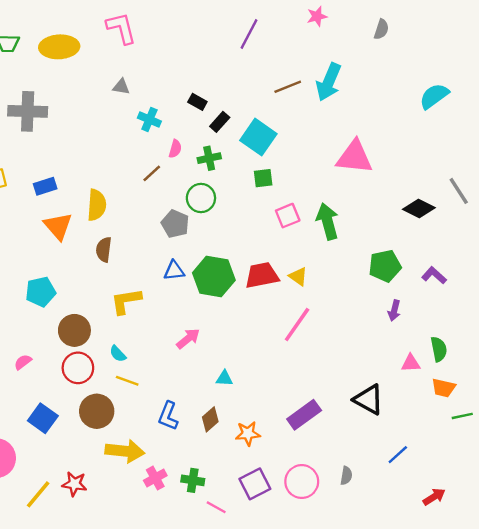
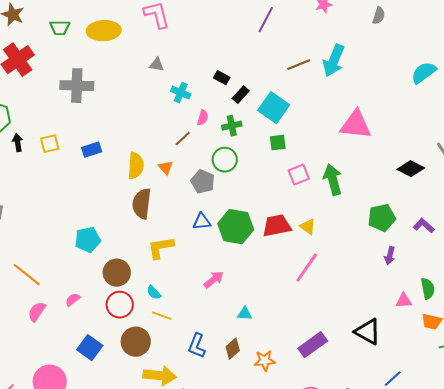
orange triangle: (58, 226) -> (166, 168), moved, size x0.6
brown semicircle: (104, 250) -> (142, 204), size x1.4

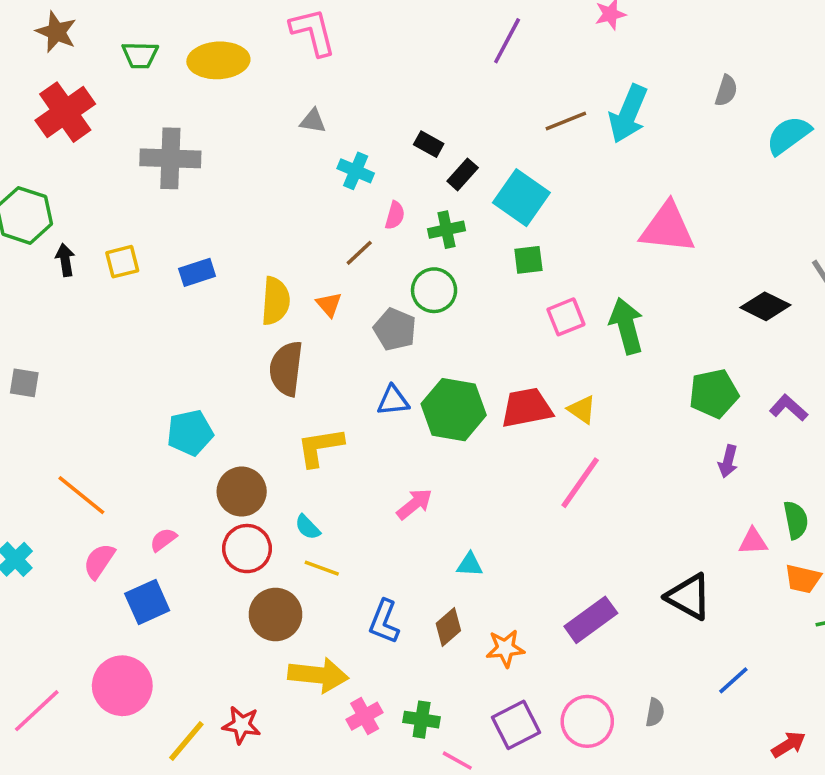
gray semicircle: (379, 16) -> (726, 91), moved
blue square: (90, 348) -> (147, 602), moved, turned 30

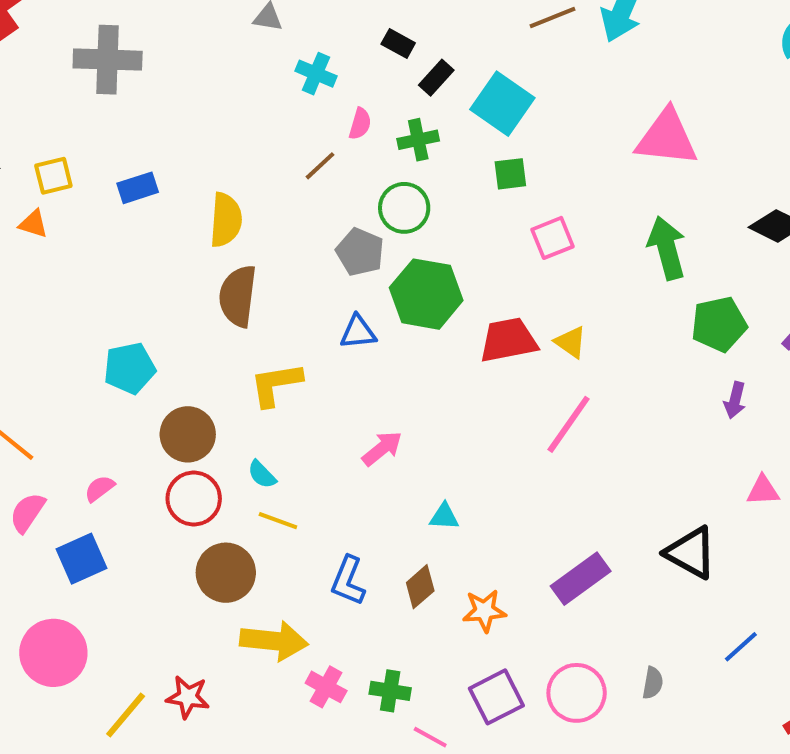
orange triangle: (329, 304) -> (33, 224), moved, turned -32
green arrow: (626, 326) -> (667, 248), moved
green hexagon: (454, 410) -> (426, 294), moved
pink cross: (365, 716) -> (326, 687), turned -32

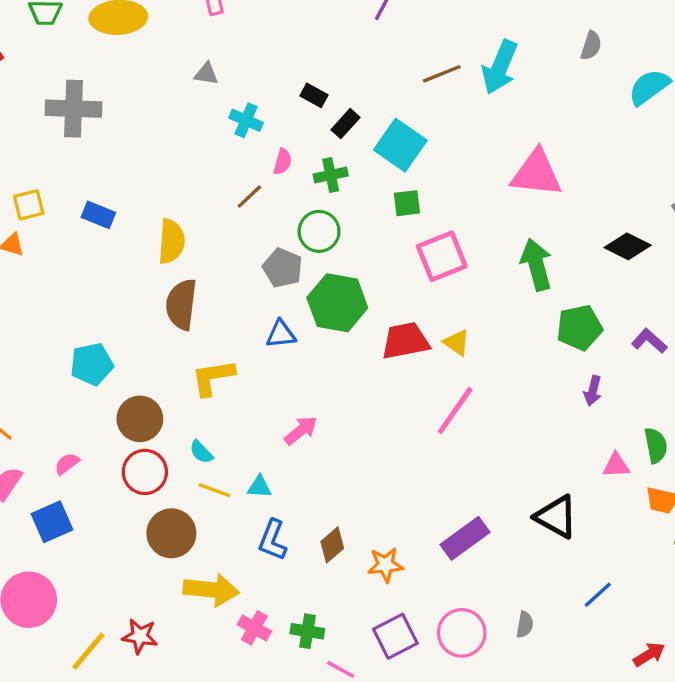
blue rectangle: (138, 188) -> (98, 215), turned 40
pink square: (552, 238) -> (442, 256), size x1.4
cyan triangle: (444, 517) -> (259, 487), moved

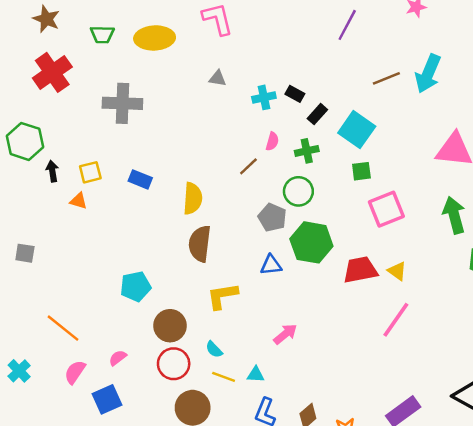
cyan cross: (246, 120) -> (264, 97), moved, turned -35

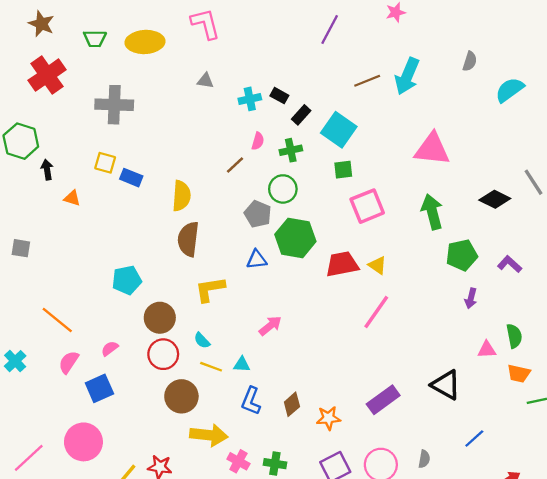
yellow square: (90, 172) -> (105, 163), moved, turned 30

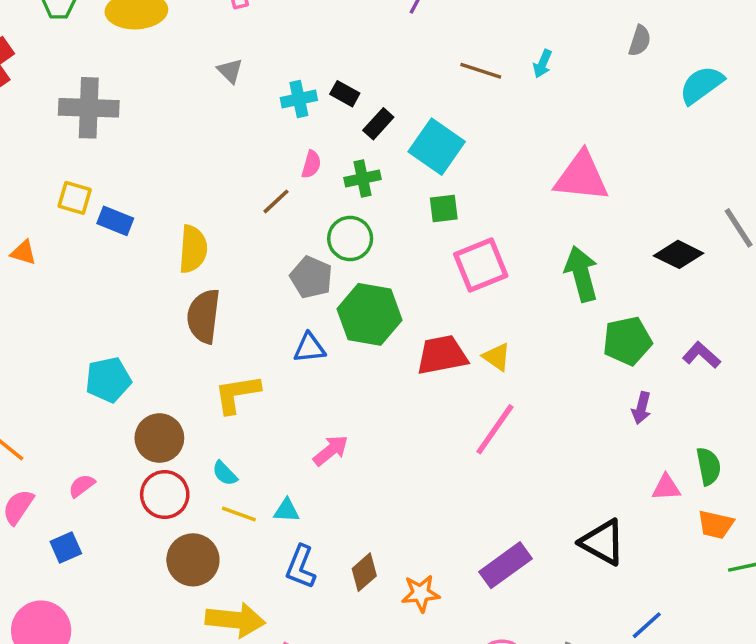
cyan arrow: (407, 76) -> (543, 64), size x0.5
gray triangle: (205, 81) -> (230, 71), turned 36
brown line: (367, 81) -> (481, 71), turned 40
blue square: (99, 388) -> (66, 548), size x0.7

